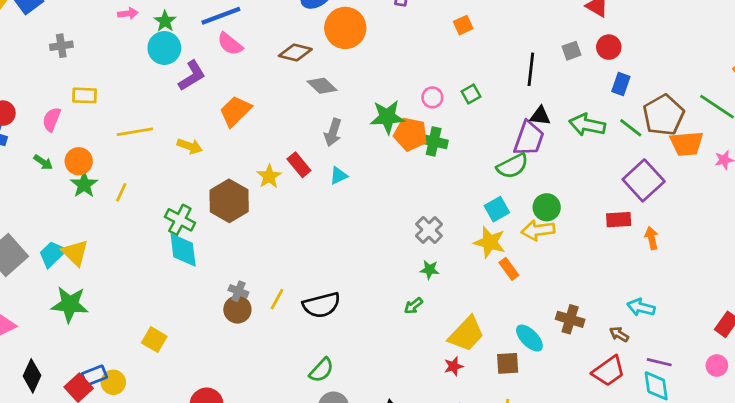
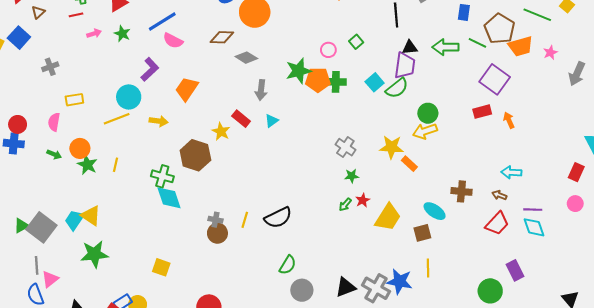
cyan circle: (164, 48) -> (129, 97), moved
cyan square: (497, 209) -> (375, 82), moved
red star: (454, 366) -> (363, 200), moved

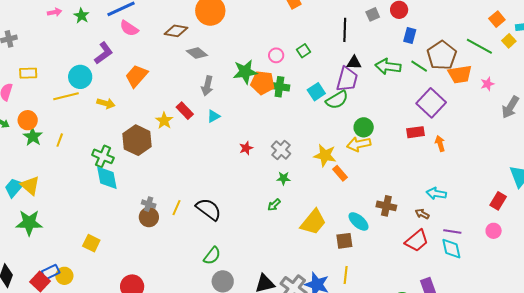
red star: (363, 200) -> (246, 148), moved
black semicircle: (278, 218) -> (209, 209), turned -124

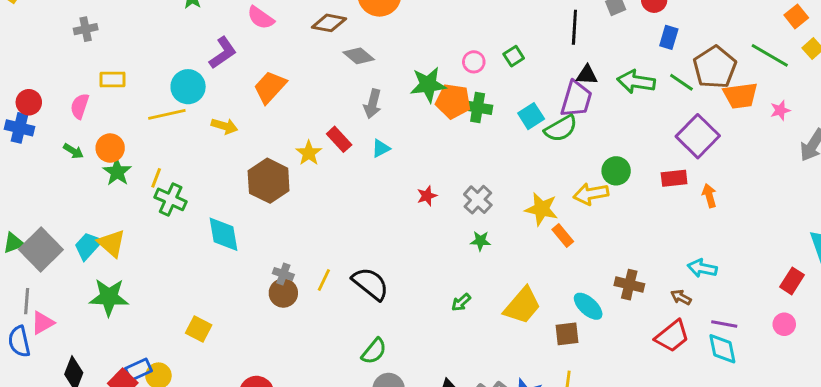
green circle: (364, 127) -> (616, 171), moved
green cross: (103, 156) -> (171, 199), moved
green arrow: (274, 205) -> (461, 302), moved

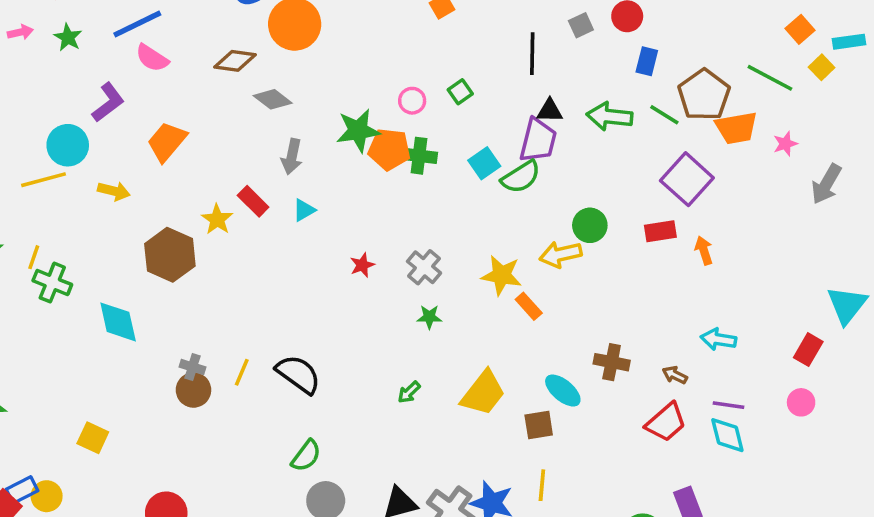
cyan arrow: (702, 268) -> (718, 339), moved

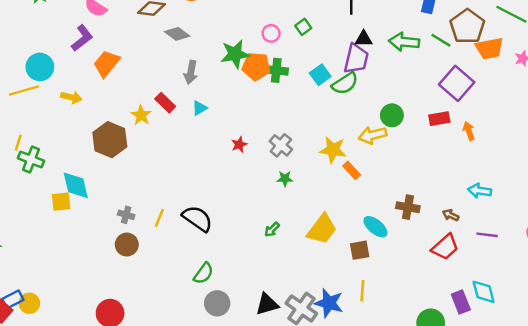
purple L-shape: (108, 102) -> (82, 38), moved
brown circle: (193, 390) -> (127, 245), moved
cyan diamond: (727, 435) -> (484, 292), moved
yellow square: (93, 438) -> (61, 202), moved, turned -30

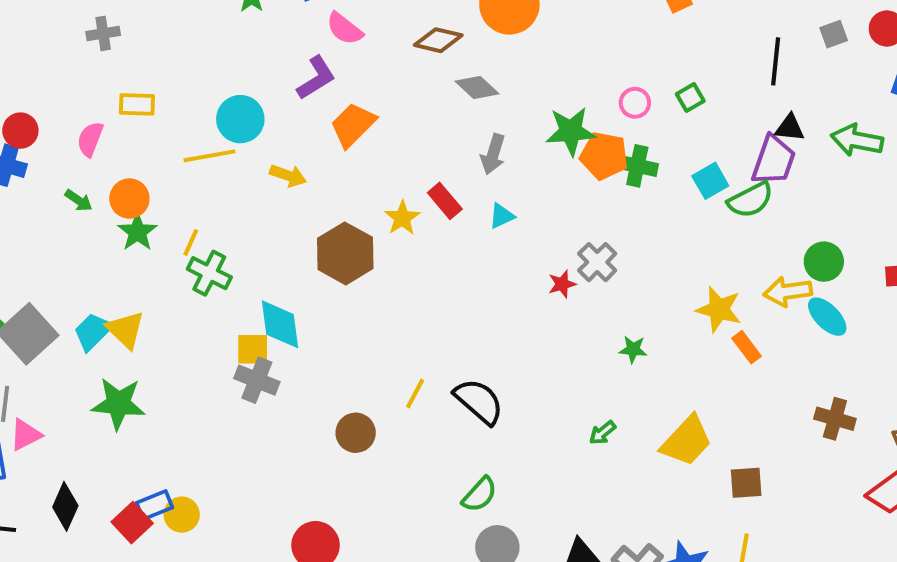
gray cross: (281, 145) -> (597, 262), moved
gray cross: (126, 215) -> (257, 380), moved, size x1.5
cyan ellipse: (375, 227) -> (827, 317), moved

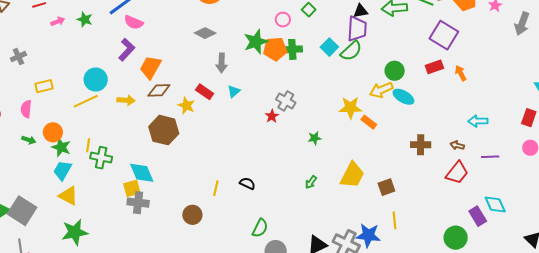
brown diamond: (438, 40) -> (159, 90), moved
cyan trapezoid: (93, 332) -> (63, 170), moved
black semicircle: (479, 401) -> (247, 183), size x0.6

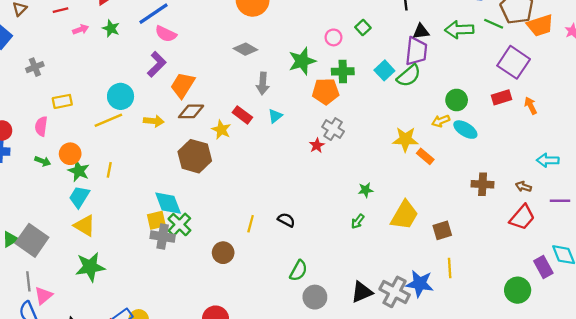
orange pentagon: (275, 49) -> (326, 91), moved
yellow arrow: (381, 90) -> (441, 121), size x0.7
green star: (315, 138) -> (366, 190), moved
green cross: (101, 158) -> (179, 225), moved, turned 30

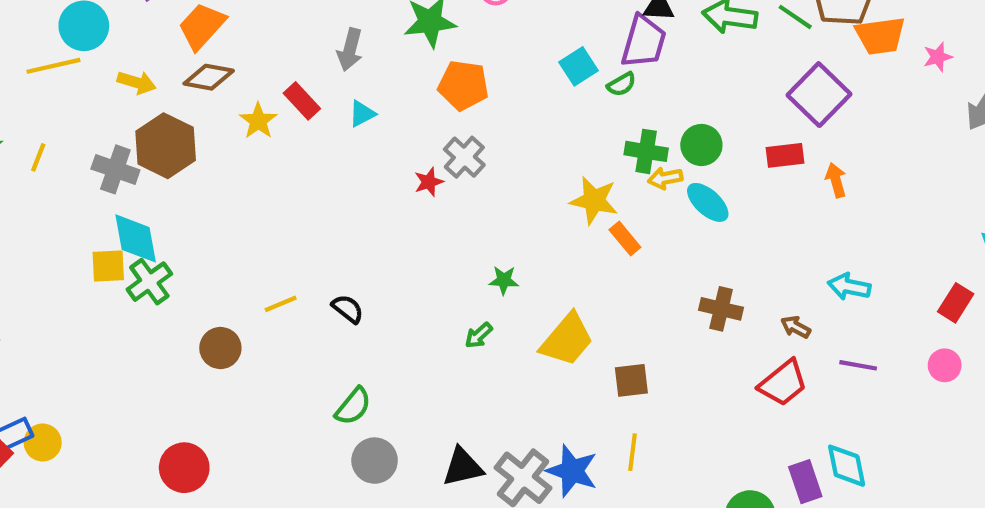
green cross: (343, 71) -> (646, 151), moved
green semicircle: (409, 76) -> (622, 84), size x0.6
brown hexagon: (195, 156) -> (166, 146), moved
yellow line: (251, 224) -> (281, 304), turned 42
gray cross: (163, 237) -> (115, 169), moved

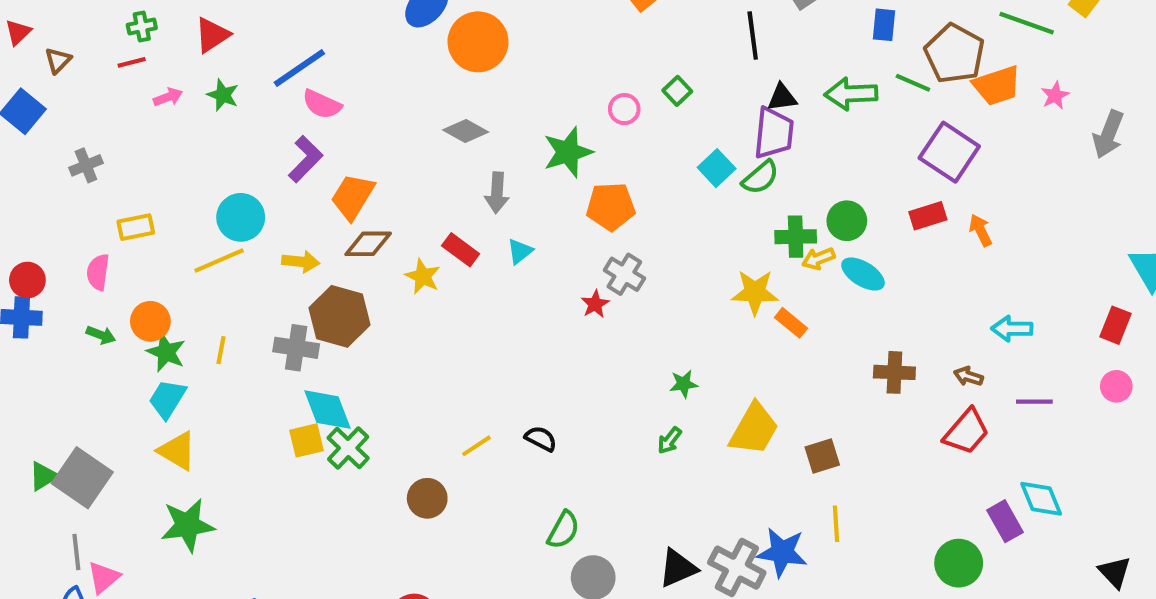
green semicircle: (622, 84) -> (760, 177), size x1.4

